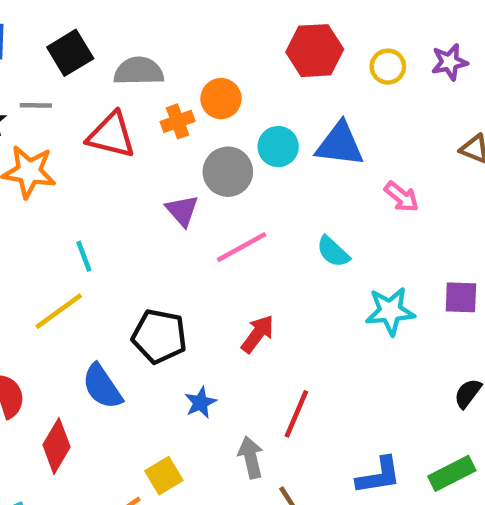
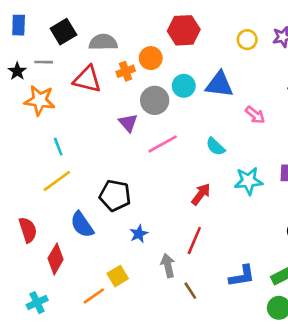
red hexagon: (315, 51) -> (184, 30), moved
cyan line: (84, 256) -> (58, 147), moved
red arrow: (258, 334) -> (201, 194), moved

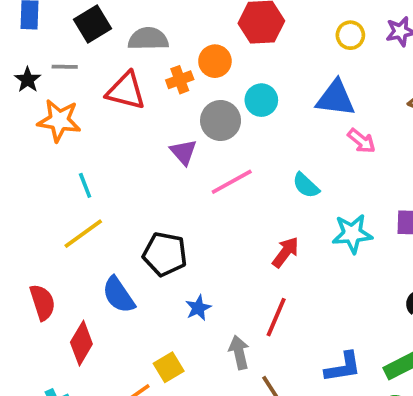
blue triangle: (219, 84) -> (336, 98), moved

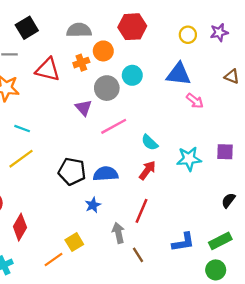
gray semicircle: (148, 39) -> (79, 30), moved
cyan line: (85, 185) -> (22, 129), turned -49
cyan semicircle: (306, 185) -> (150, 142), moved
blue semicircle: (118, 295) -> (106, 174), moved, turned 120

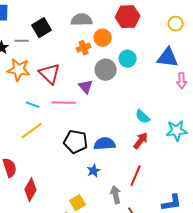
black square: (27, 28) -> (42, 28), moved
red triangle: (48, 70) -> (50, 74), moved, turned 30
pink arrow: (195, 101) -> (182, 81), turned 49
pink line: (114, 126) -> (64, 103), moved, turned 30

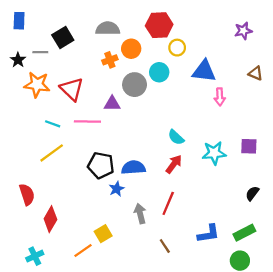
yellow circle: (176, 24) -> (177, 48), moved
purple triangle: (86, 87) -> (112, 104), turned -49
blue star: (94, 171) -> (117, 189), moved
gray arrow: (116, 195) -> (140, 214), moved

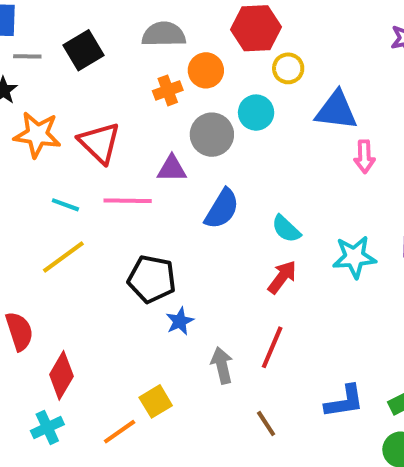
gray line: (40, 52) -> (27, 56), moved
blue semicircle: (133, 168) -> (222, 209), moved, turned 125
cyan cross: (35, 256) -> (47, 428), moved

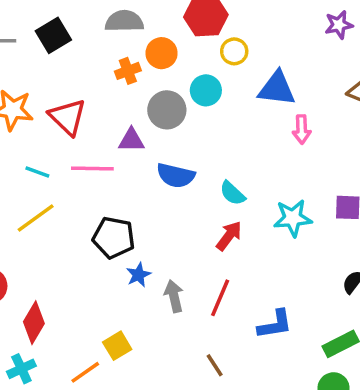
blue semicircle: (222, 209) -> (176, 175), turned 72
gray arrow: (222, 365) -> (174, 296), moved
blue L-shape: (344, 401) -> (275, 324), moved

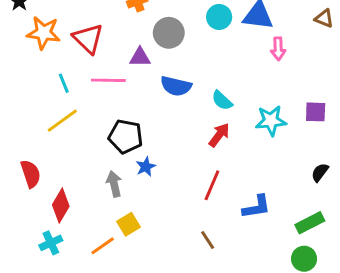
cyan circle: (206, 90) -> (219, 17), moved
cyan line: (37, 172) -> (64, 83), turned 48
gray arrow: (174, 296) -> (114, 184), moved

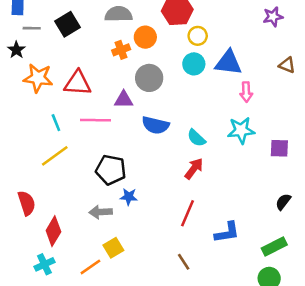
red triangle: (88, 39) -> (78, 83), turned -40
cyan star: (271, 121) -> (241, 130), moved
blue star: (146, 167) -> (129, 197), turned 30
gray arrow: (114, 184) -> (101, 212), turned -80

